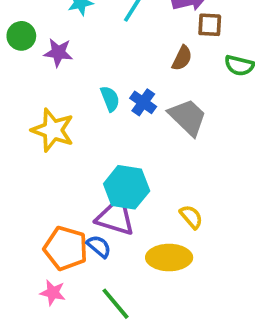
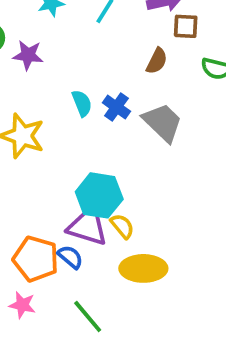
yellow semicircle: (191, 217) -> (122, 226), moved

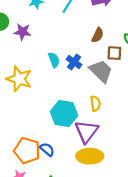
brown square: (186, 26) -> (114, 53), moved
purple triangle: (88, 226) -> (86, 131), moved, turned 50
yellow semicircle: (122, 226) -> (95, 103), moved, turned 32

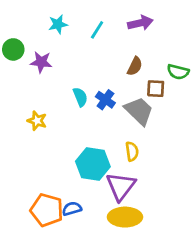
yellow star: (19, 79) -> (37, 121), size x0.6
blue semicircle: (47, 149) -> (72, 209), turned -56

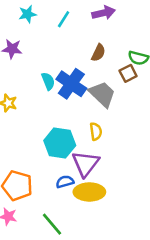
brown square: (156, 89) -> (128, 73), moved, turned -30
blue cross: (105, 100) -> (71, 84), size x1.6
blue semicircle: (72, 209) -> (65, 182), moved

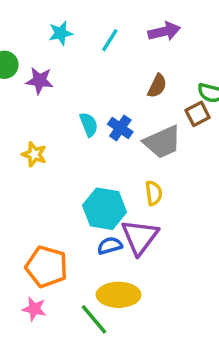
blue cross: (71, 84) -> (120, 128), size x0.6
gray trapezoid: (102, 94) -> (162, 142), turned 112
blue semicircle: (65, 182) -> (110, 246), moved
yellow ellipse: (89, 192) -> (119, 295), moved

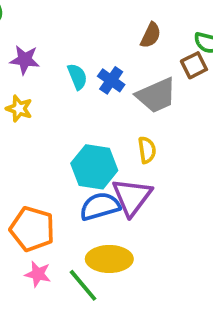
purple star: (40, 81) -> (25, 60), moved
blue semicircle: (110, 246) -> (100, 206), size x1.5
pink star: (34, 309) -> (38, 274), moved

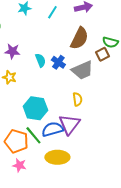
brown semicircle: (151, 35) -> (79, 38), size x1.6
cyan hexagon: (94, 167) -> (35, 108), moved
green line: (83, 285) -> (33, 135), moved

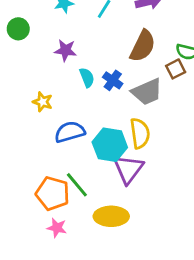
purple star: (12, 51) -> (65, 50), moved
yellow semicircle: (77, 99) -> (140, 133), size x1.5
cyan hexagon: (35, 108) -> (110, 145), moved
blue semicircle: (52, 129) -> (70, 132), moved

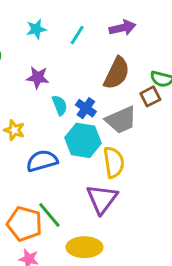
cyan hexagon: (110, 145) -> (83, 140), moved

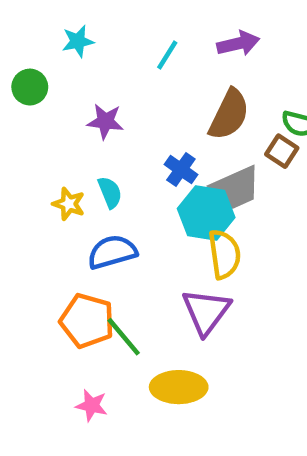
cyan star: (36, 29) -> (78, 41), moved
brown square: (150, 96) -> (282, 151), turned -30
cyan semicircle: (60, 105) -> (110, 192), moved
cyan hexagon: (83, 140) -> (206, 213), moved
orange pentagon: (24, 224) -> (87, 321), moved

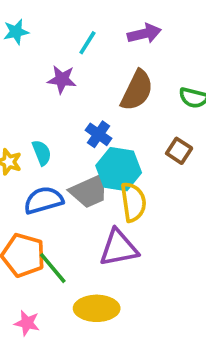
purple star: (105, 121) -> (62, 79), moved
brown square: (282, 151) -> (179, 151), moved
gray trapezoid: (236, 188) -> (89, 191), moved
purple triangle: (206, 311) -> (119, 248), turned 42

